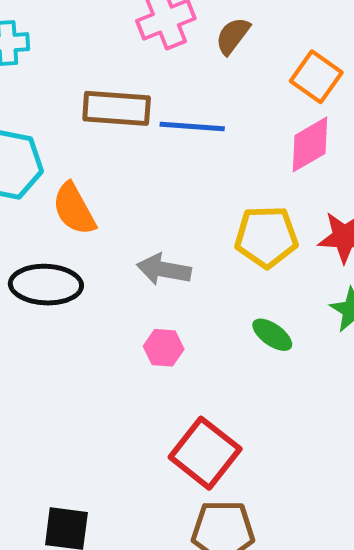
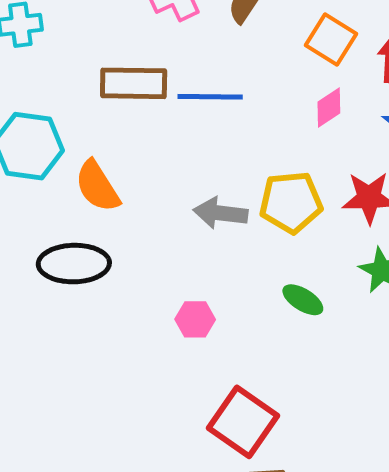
pink diamond: (310, 144) -> (329, 107), size x0.7
gray arrow: (164, 269) -> (221, 213), moved

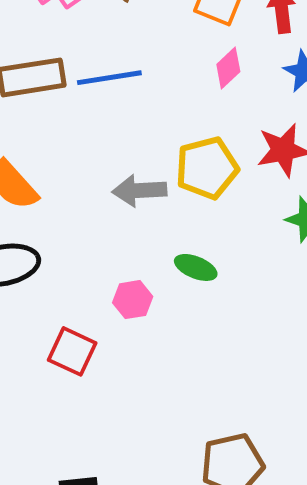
green ellipse: (303, 300) -> (196, 267), moved
red square: (243, 422) -> (72, 351), moved, size x0.7

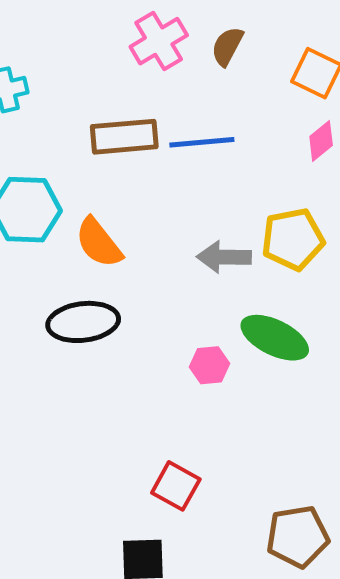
green ellipse: (196, 267) -> (275, 338), size x1.6
red square: (72, 351) -> (176, 486), moved

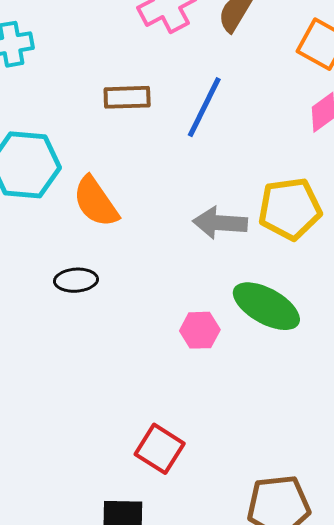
brown rectangle: (124, 137) -> (127, 97), size x0.7
blue line: (202, 142) -> (204, 107), turned -62
black ellipse: (83, 322) -> (76, 280), size x0.6

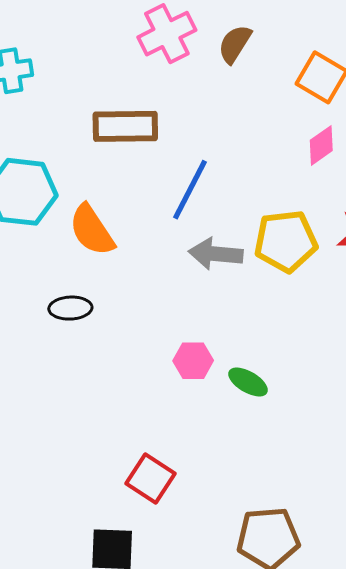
brown rectangle: (127, 97) -> (125, 126), size x1.4
blue line: (204, 107) -> (190, 190), moved
green ellipse: (266, 306) -> (248, 382), moved, size x0.6

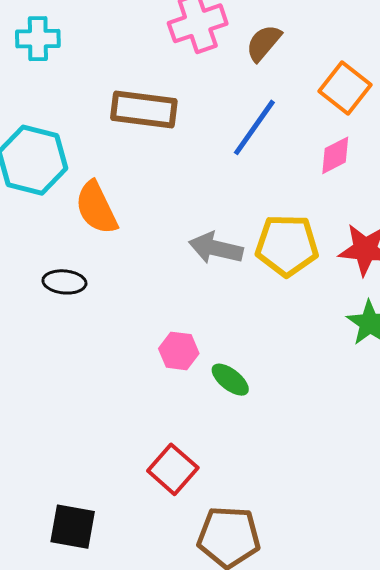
blue line: (190, 190) -> (254, 127), moved
red square: (150, 478) -> (173, 469), moved

